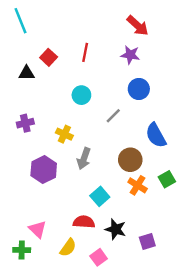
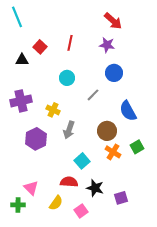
purple cross: (25, 123) -> (21, 101), size x1.5

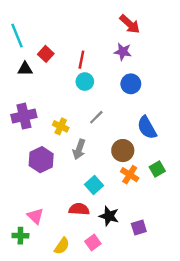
cyan line: (17, 17) -> (17, 36), moved
red line: (70, 43) -> (81, 60), moved
cyan circle: (67, 78) -> (85, 82), moved
gray line: (93, 95) -> (96, 117), moved
yellow semicircle: (56, 203) -> (62, 246), moved

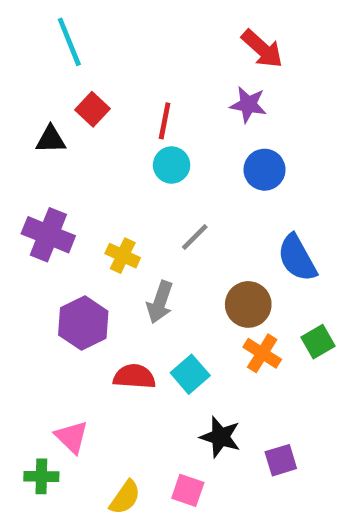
cyan line: (17, 36) -> (69, 42), moved
purple cross: (24, 116) -> (48, 235), turned 35
red semicircle: (79, 209) -> (134, 377), moved
pink square: (93, 242) -> (188, 490), turned -35

